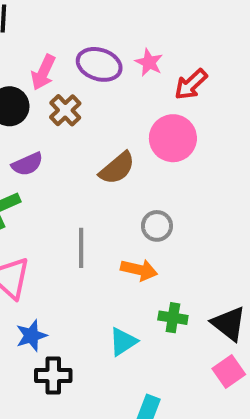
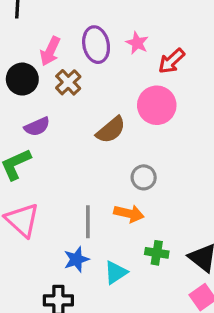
purple ellipse: (99, 64) -> (96, 45), turned 60
gray line: (81, 248) -> (88, 222), moved
blue star: (31, 336) -> (76, 259), moved

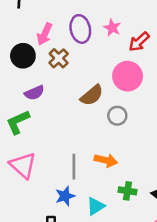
gray circle: (144, 177) -> (117, 116), moved

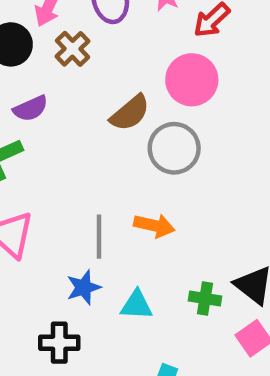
gray circle: (117, 116) -> (174, 148), size x1.5
green cross: (128, 191) -> (205, 298), moved
cyan triangle: (96, 206) -> (137, 305), turned 36

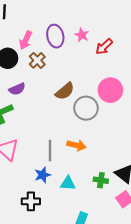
pink circle: (192, 80) -> (110, 90), moved

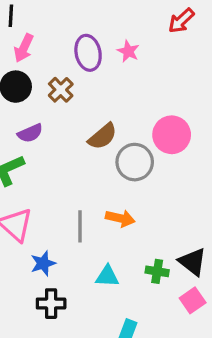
pink arrow: (26, 40) -> (24, 48), moved
red arrow: (104, 47) -> (181, 21), moved
blue star: (43, 175) -> (43, 263), moved

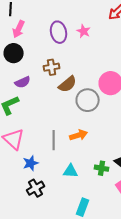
brown cross: (61, 90) -> (52, 67), moved, turned 35
orange arrow: (120, 218) -> (79, 135), turned -30
black cross: (51, 304) -> (36, 188), turned -30

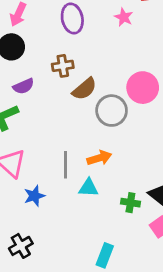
pink star: (84, 31) -> (124, 17), moved
cyan triangle: (71, 171) -> (89, 188), moved
black cross: (36, 188) -> (21, 246), moved

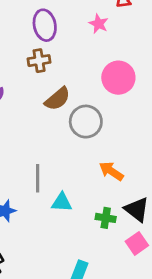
brown cross: (63, 66) -> (39, 61), moved
pink circle: (143, 88) -> (118, 78), moved
orange arrow: (99, 158) -> (111, 171), moved, turned -130

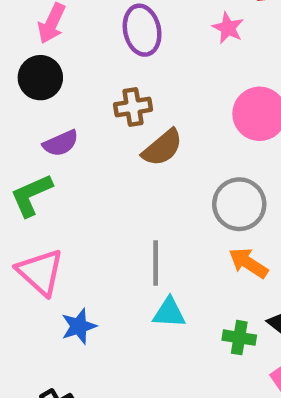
brown cross: (39, 61) -> (133, 107), moved
gray circle: (86, 122) -> (239, 204), moved
gray line: (38, 178) -> (156, 263), moved

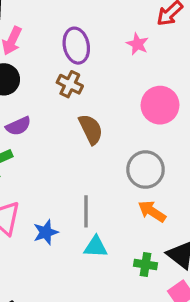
brown cross: (133, 107) -> (70, 84), moved, turned 35
brown semicircle: (162, 148) -> (91, 129), turned -76
blue star: (79, 326) -> (46, 232), moved

